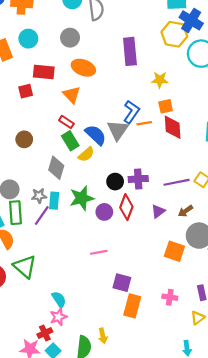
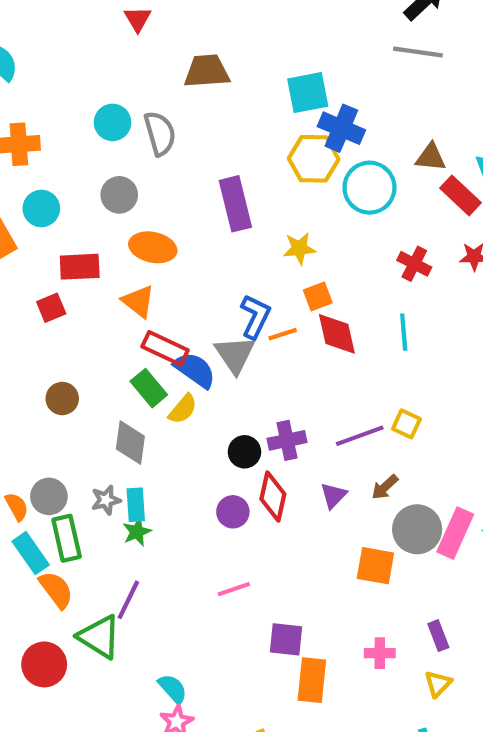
red rectangle: (66, 122) -> (165, 348), moved, size x1.5
green star: (82, 198) -> (137, 532), moved, size x0.6
purple line: (42, 216) -> (128, 600), moved

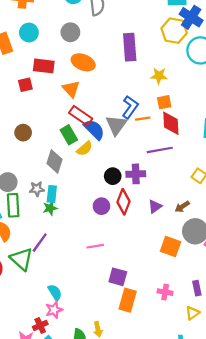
purple line: (360, 436) -> (160, 150), moved

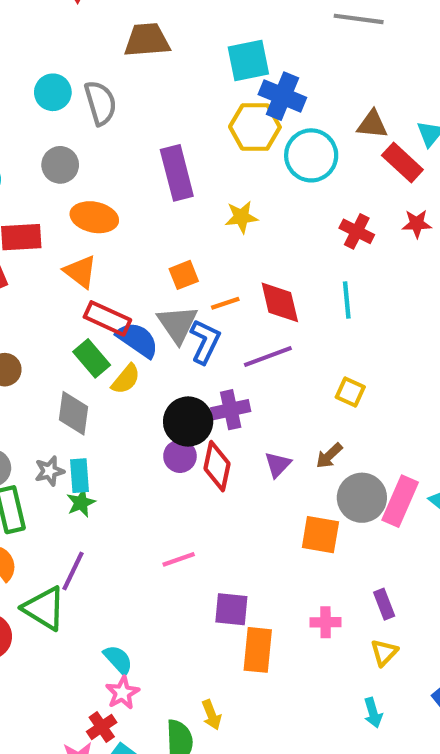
orange square: (164, 102) -> (184, 275), moved
blue L-shape: (130, 107) -> (205, 342), moved
black circle: (113, 176) -> (188, 422), size x1.5
purple circle: (101, 206) -> (180, 456), moved

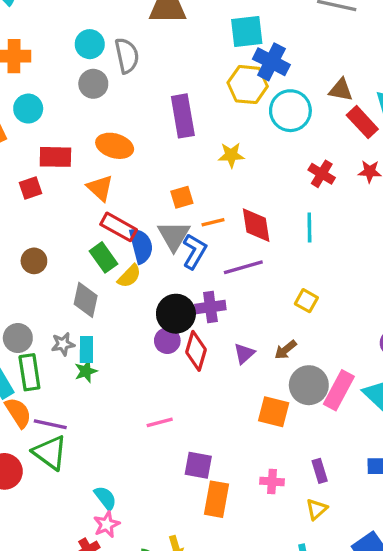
gray circle: (60, 165) -> (93, 84), moved
blue semicircle: (138, 340) -> (141, 246), turned 36
purple line: (73, 571) -> (50, 424), moved, turned 72

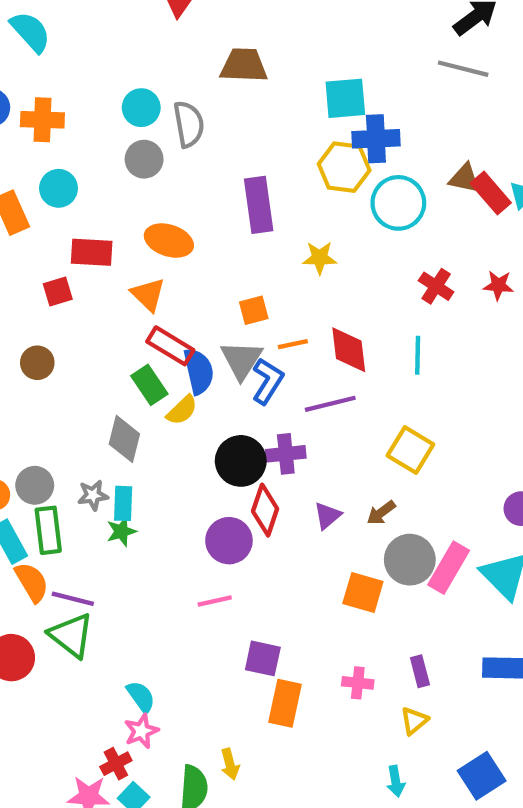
blue cross: (271, 62) -> (376, 139), turned -32
red rectangle: (362, 122) -> (491, 193), moved
brown circle: (34, 261) -> (37, 363), moved
yellow square: (306, 301) -> (410, 450), size x1.5
purple circle: (167, 341) -> (229, 541), moved, size x1.4

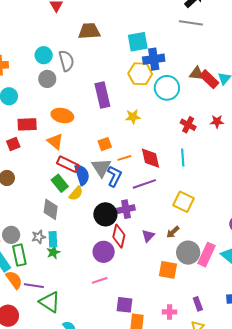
green triangle: (71, 635) -> (50, 302), moved

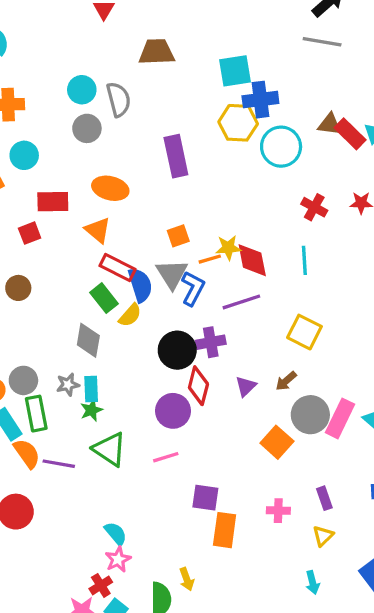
yellow star: (133, 117) -> (228, 248), moved
orange square: (168, 270) -> (277, 442), turned 30
green triangle: (50, 302) -> (110, 449), moved

